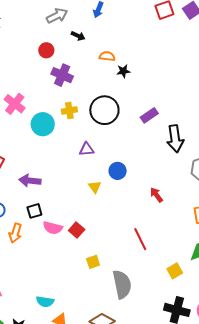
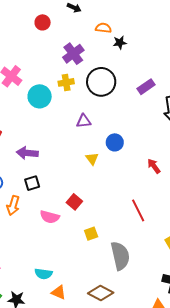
purple cross: (62, 75) -> (73, 54), moved, turned 30
pink semicircle: (53, 228) -> (50, 217), moved

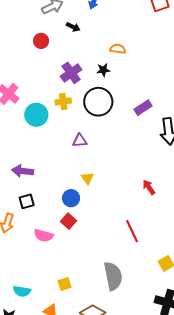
orange semicircle: (103, 28) -> (118, 49), moved
black star: (120, 43) -> (103, 70), moved
blue circle: (115, 142) -> (71, 198), moved
yellow square: (91, 234) -> (64, 284), moved
cyan semicircle: (43, 274) -> (22, 291), moved

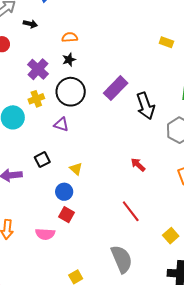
orange semicircle: (118, 49) -> (70, 37), moved
purple rectangle: (143, 108) -> (116, 88), size x1.4
purple triangle: (80, 141) -> (61, 124), moved, turned 35
black square: (27, 201) -> (42, 160), moved

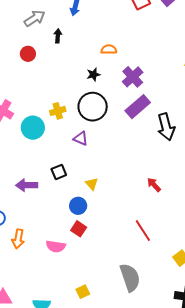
black arrow: (30, 24) -> (58, 36), turned -104
orange semicircle: (70, 37) -> (109, 49), moved
purple cross: (38, 69) -> (133, 77), moved

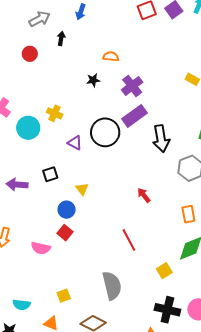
black circle: (93, 107) -> (105, 132), moved
yellow cross: (58, 111) -> (55, 113), turned 35

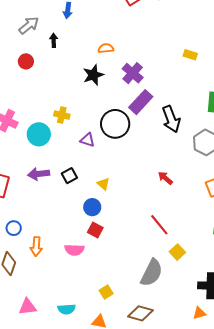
black star: (93, 80) -> (93, 75), size x1.5
purple arrow: (17, 185) -> (39, 174), moved
yellow square: (164, 271) -> (177, 252), moved
gray semicircle: (112, 286) -> (152, 273), turned 52

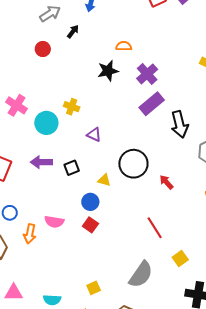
black arrow: (54, 40) -> (73, 32), turned 32
black circle: (115, 124) -> (133, 164), moved
yellow triangle: (103, 184) -> (104, 180), turned -32
pink semicircle: (74, 250) -> (54, 222), moved
yellow square: (177, 252) -> (180, 259), moved

